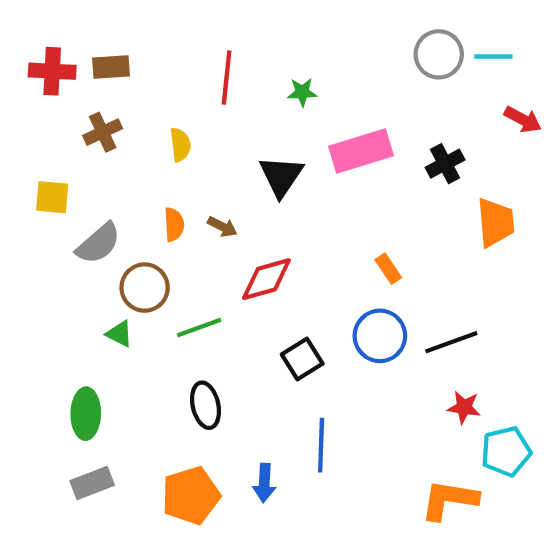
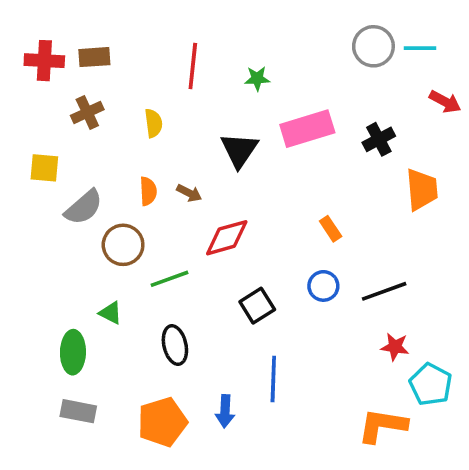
green triangle: (119, 334) -> (111, 313), moved
blue circle: (380, 336) -> (323, 286), size x0.7
cyan pentagon: (506, 451) -> (431, 384), turned -30
gray rectangle: (92, 483) -> (78, 411), turned 32

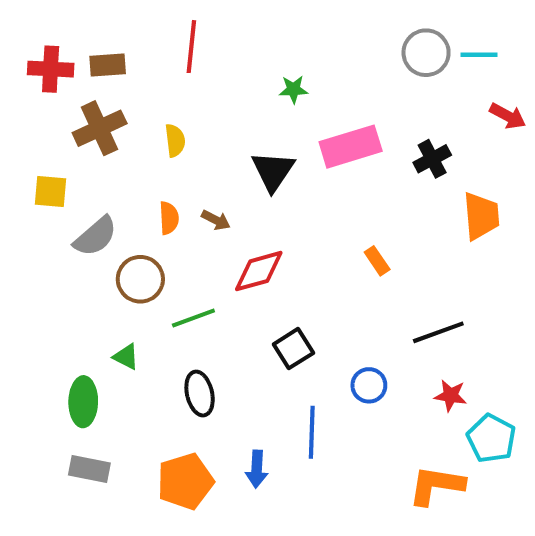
red line: (193, 66) -> (191, 47), moved
brown cross: (87, 112) -> (100, 128), size x1.4
blue circle: (323, 286) -> (369, 385), moved

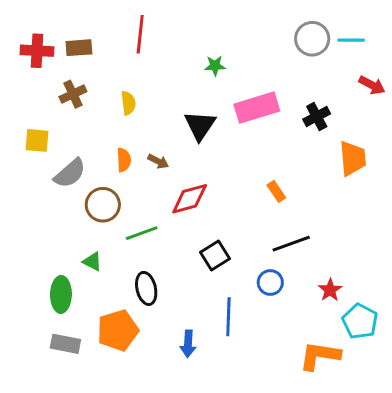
brown cross: (100, 128) -> (73, 94), size x0.7
black line: (438, 332) -> (291, 244), moved
red star: (451, 396) -> (330, 290), turned 30
orange pentagon: (185, 481) -> (118, 330), moved

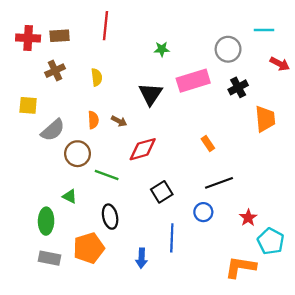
gray circle: (312, 39) -> (228, 49), moved
green line: (142, 233) -> (107, 175), turned 40

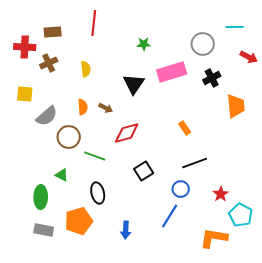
red cross: (28, 38) -> (25, 47), moved
blue line: (172, 238) -> (170, 216), moved, turned 30

